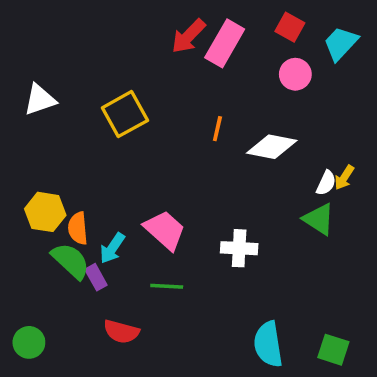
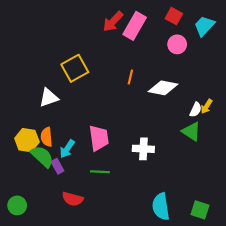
white triangle: (40, 100) -> (49, 98), moved
yellow hexagon: (45, 212) -> (27, 140), moved
pink trapezoid: (165, 230) -> (99, 138), turned 40

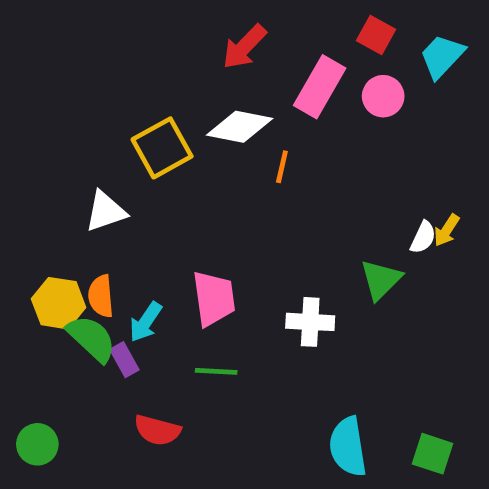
pink rectangle: (135, 26) -> (320, 87), moved
white diamond: (163, 88) -> (240, 127), moved
green triangle: (191, 131) -> (381, 280), moved, turned 42

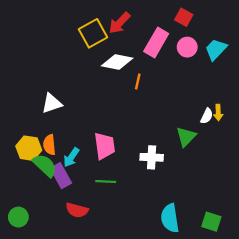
cyan trapezoid: (442, 56) -> (216, 49), moved
yellow square: (162, 148) -> (93, 33), moved
yellow arrow: (447, 230) -> (218, 113), turned -35
purple rectangle: (124, 360) -> (61, 176), size x1.5

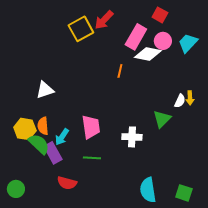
white diamond: (117, 62) -> (148, 54), moved

